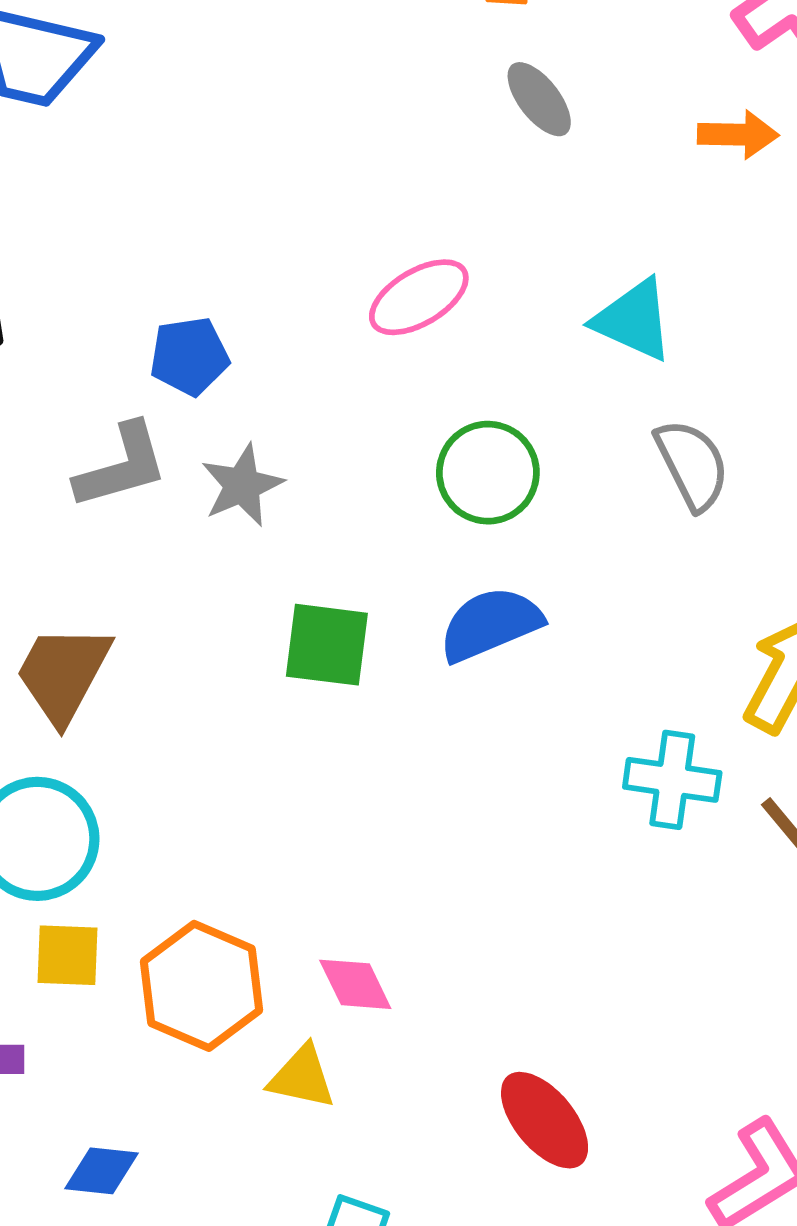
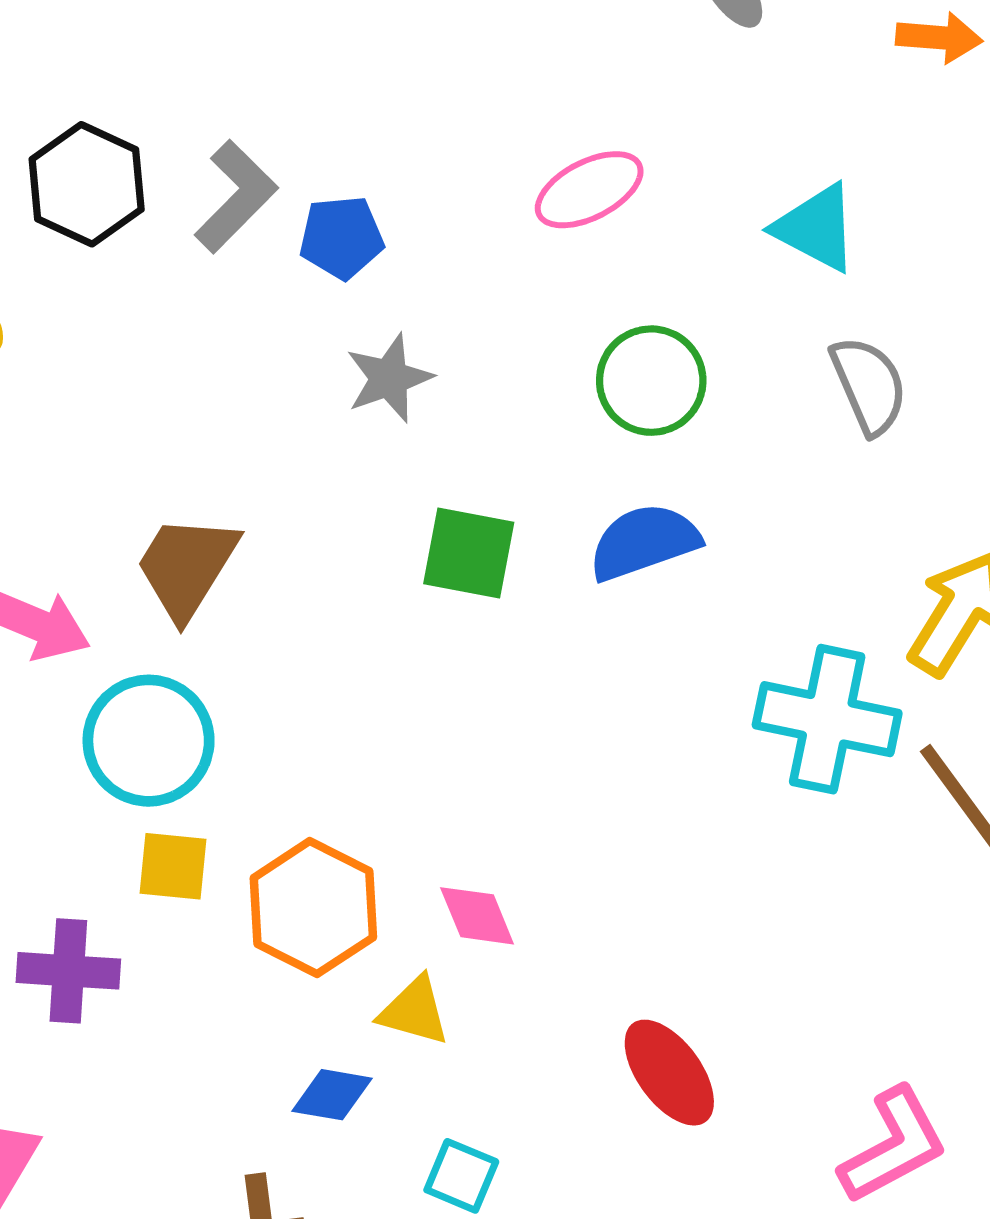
gray L-shape: (122, 466) -> (236, 197), moved, turned -33
cyan cross: (672, 780) -> (827, 719), size x1.4
blue diamond: (102, 1171) -> (332, 1095), moved

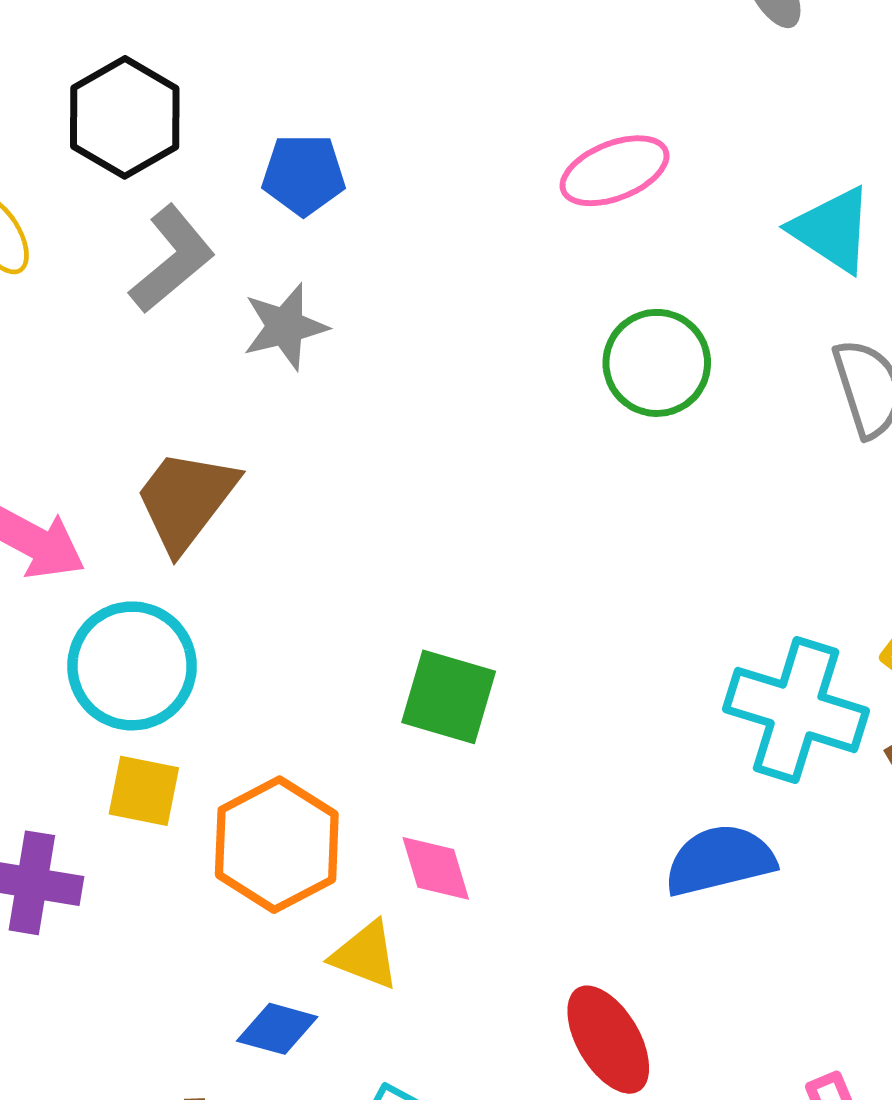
gray L-shape: (236, 197) -> (172, 259), moved
blue pentagon: (341, 237) -> (304, 175), moved
gray star: (389, 378) -> (285, 327), moved
blue semicircle: (644, 542) -> (720, 860), moved
green square: (469, 553) -> (449, 697), moved

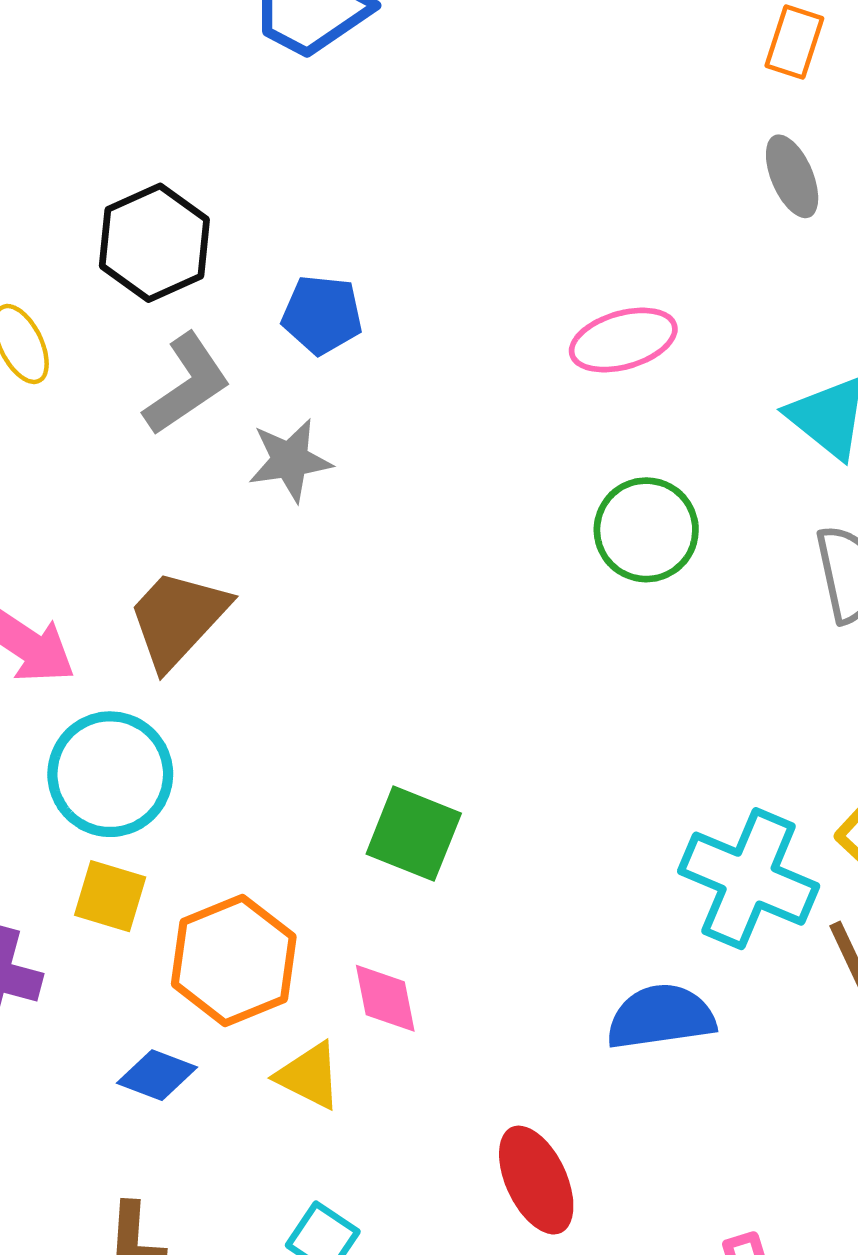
blue diamond: (277, 1029) -> (157, 1075), moved

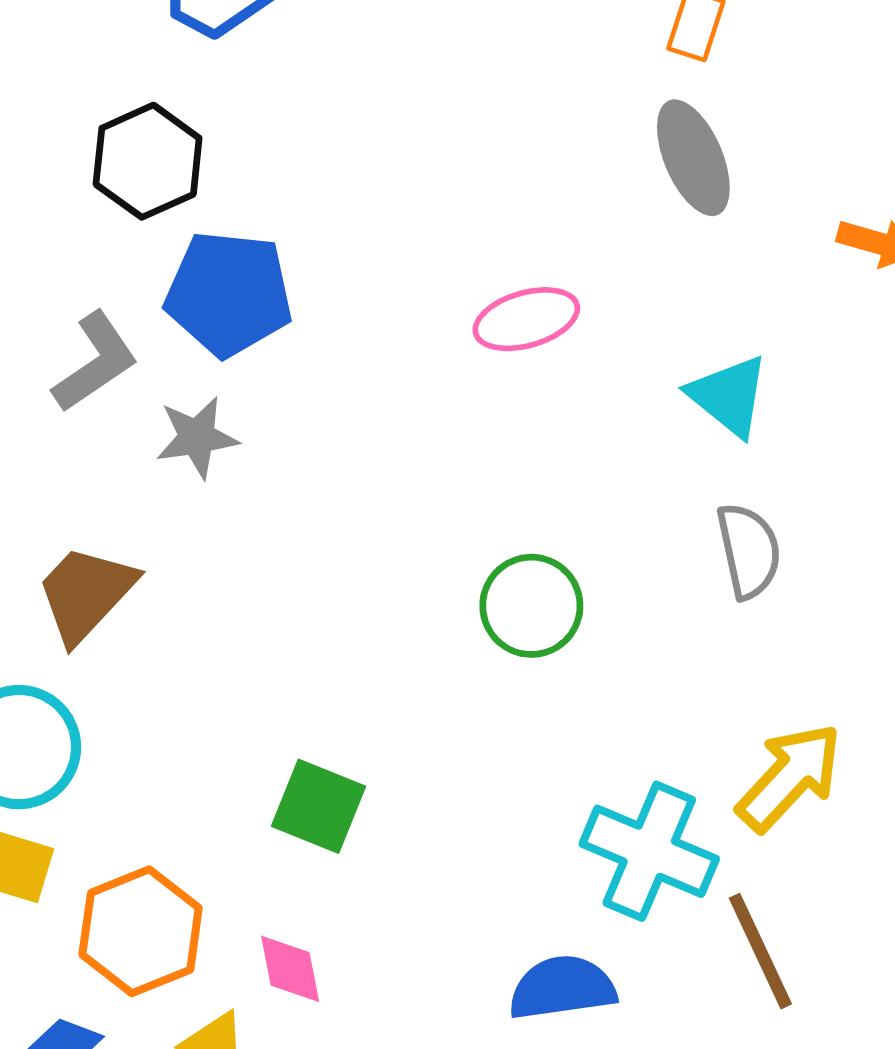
gray ellipse: (792, 176) -> (693, 158), size x1.4
black hexagon: (154, 243) -> (148, 161), moved
blue pentagon: (322, 315) -> (229, 294), size x1.6
green circle: (646, 530) -> (531, 606), moved

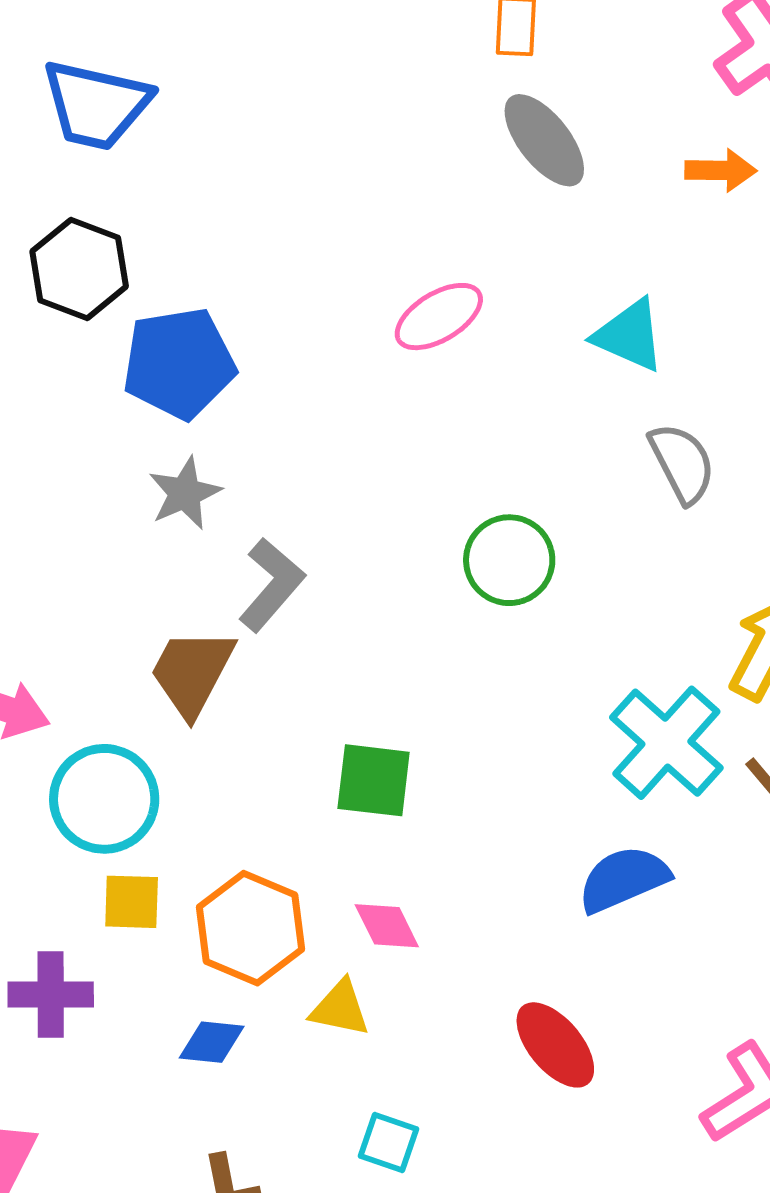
gray L-shape: (95, 362) -> (271, 585), moved
brown trapezoid: (86, 593) -> (192, 672), moved
cyan cross: (649, 851) -> (666, 743), turned 34

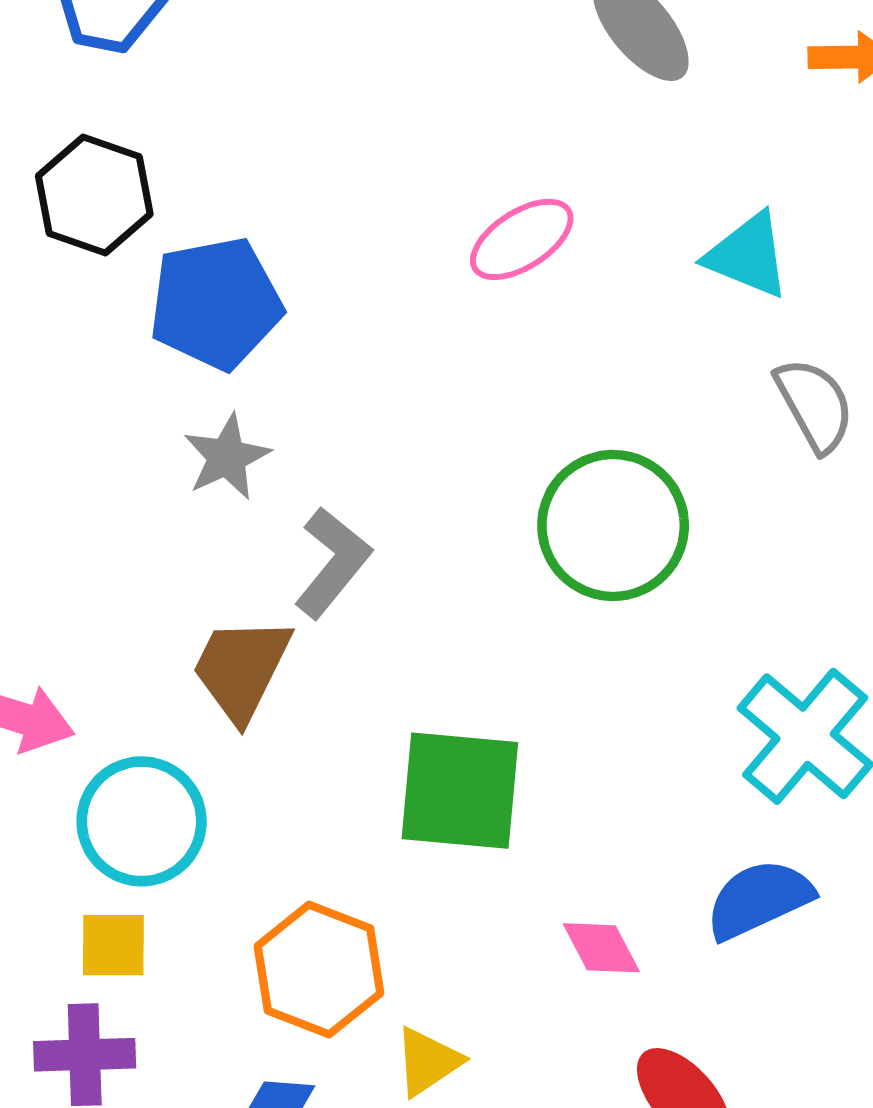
green circle: (509, 560) -> (613, 525), size x1.4
green square: (374, 780) -> (460, 791), size x1.4
yellow square: (132, 902) -> (113, 945), moved
pink diamond: (387, 926) -> (601, 948), moved
yellow triangle: (340, 1008) -> (428, 1062), turned -44

